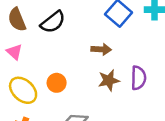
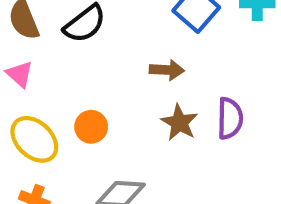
brown star: (109, 80) -> (179, 123), turned -30

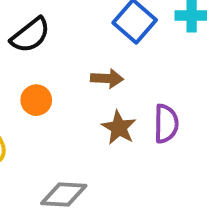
orange circle: (91, 127) -> (36, 100), moved

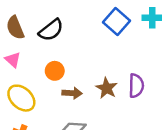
brown arrow: (107, 78) -> (72, 93), moved

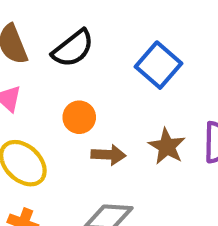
blue square: (116, 21) -> (159, 65), moved

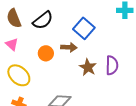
brown arrow: (108, 155) -> (69, 47), moved

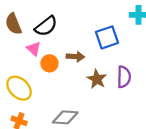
blue square: (84, 28) -> (107, 37), moved, turned 30
pink triangle: (12, 44) -> (34, 49), moved

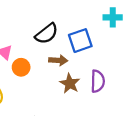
black semicircle: (46, 26) -> (47, 34), moved
brown arrow: (75, 57) -> (58, 60), moved

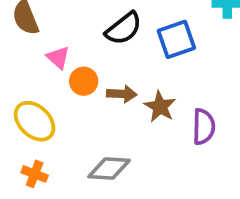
brown arrow: (58, 60) -> (122, 94), moved
purple semicircle: (98, 81) -> (204, 127), moved

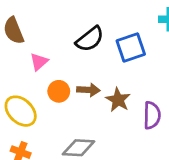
pink triangle: (58, 58) -> (39, 62), turned 36
orange circle: (84, 81) -> (59, 91), moved

